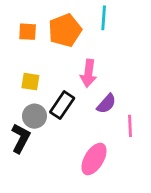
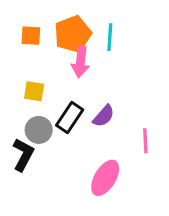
cyan line: (104, 18) -> (110, 37), moved
pink arrow: (88, 73) -> (80, 62), moved
purple semicircle: (106, 104) -> (104, 116), moved

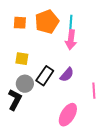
pink arrow: (80, 62) -> (71, 40), moved

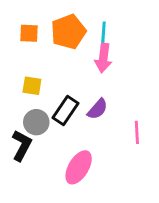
pink ellipse: (68, 115) -> (79, 167), moved

